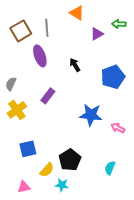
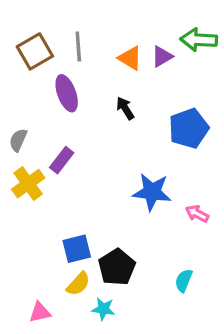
orange triangle: (77, 13) -> (130, 58), moved
green arrow: (119, 24) -> (199, 40), size x1.5
purple rectangle: (48, 96) -> (62, 160), moved
blue square: (28, 149) -> (77, 249), moved

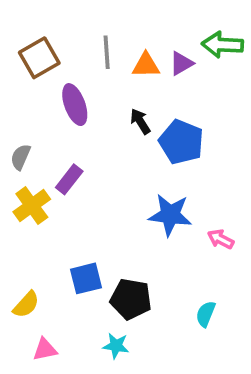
gray line: (78, 46) -> (107, 52), moved
orange triangle: (130, 58) -> (146, 65), turned -32
blue pentagon: (189, 128) -> (181, 142), moved, turned -30
black pentagon: (117, 267) -> (131, 299), turned -30
yellow semicircle: (78, 284) -> (26, 305), moved

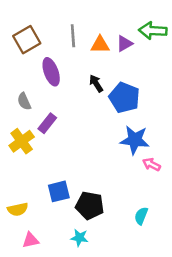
gray semicircle: (21, 157) -> (24, 101), moved, turned -48
blue star: (170, 215) -> (135, 140), moved
yellow semicircle: (26, 305) -> (18, 209), turned 36

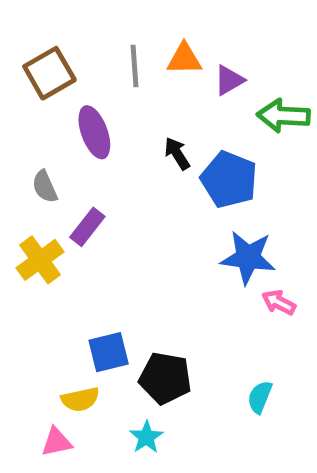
green arrow: (153, 31) -> (283, 116), moved
orange triangle: (100, 45) -> (184, 59), moved
yellow semicircle: (18, 209) -> (80, 399), moved
cyan star: (79, 238) -> (146, 437), turned 30

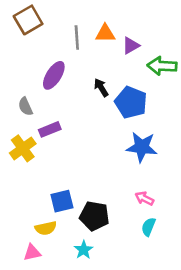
brown square: (49, 73) -> (28, 20), moved
purple ellipse: (94, 132) -> (54, 75), turned 52
purple rectangle: (87, 227) -> (50, 129), turned 30
pink arrow: (279, 302) -> (144, 198), moved

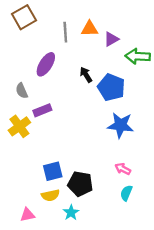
yellow semicircle: (46, 228) -> (50, 195), moved

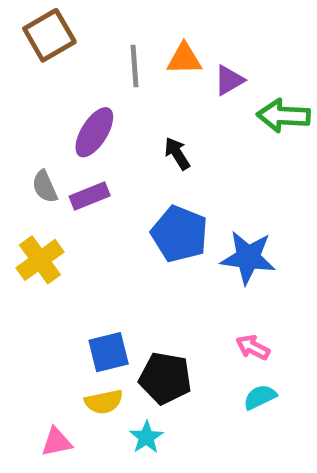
blue pentagon: (111, 87) -> (179, 234), moved
purple rectangle: (42, 110) -> (90, 196), moved
cyan semicircle: (126, 193) -> (260, 397), turned 42

